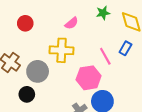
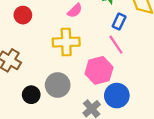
blue rectangle: (125, 48) -> (119, 21), moved
gray circle: (38, 71) -> (58, 85), moved

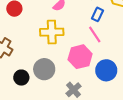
blue circle: (117, 96) -> (106, 70), moved

